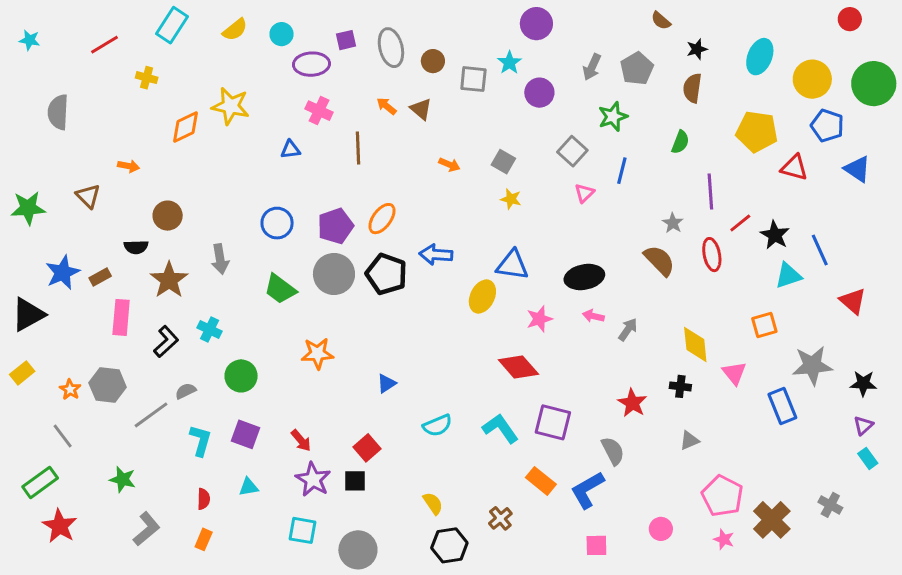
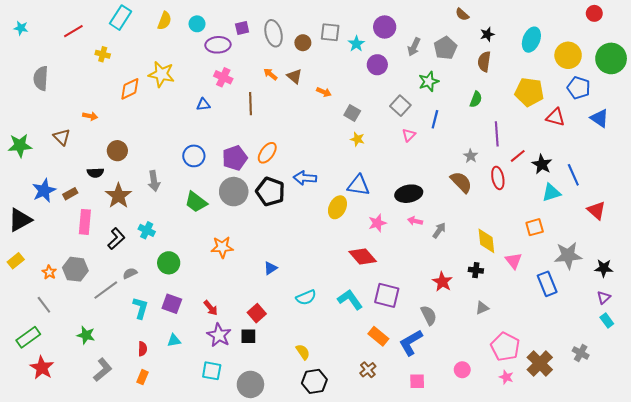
purple circle: (536, 24) -> (385, 27), moved
yellow semicircle: (235, 30) -> (165, 21), turned -30
gray square: (473, 79) -> (330, 32), moved
orange arrow: (449, 165) -> (324, 92), moved
brown cross: (500, 518) -> (368, 370), moved

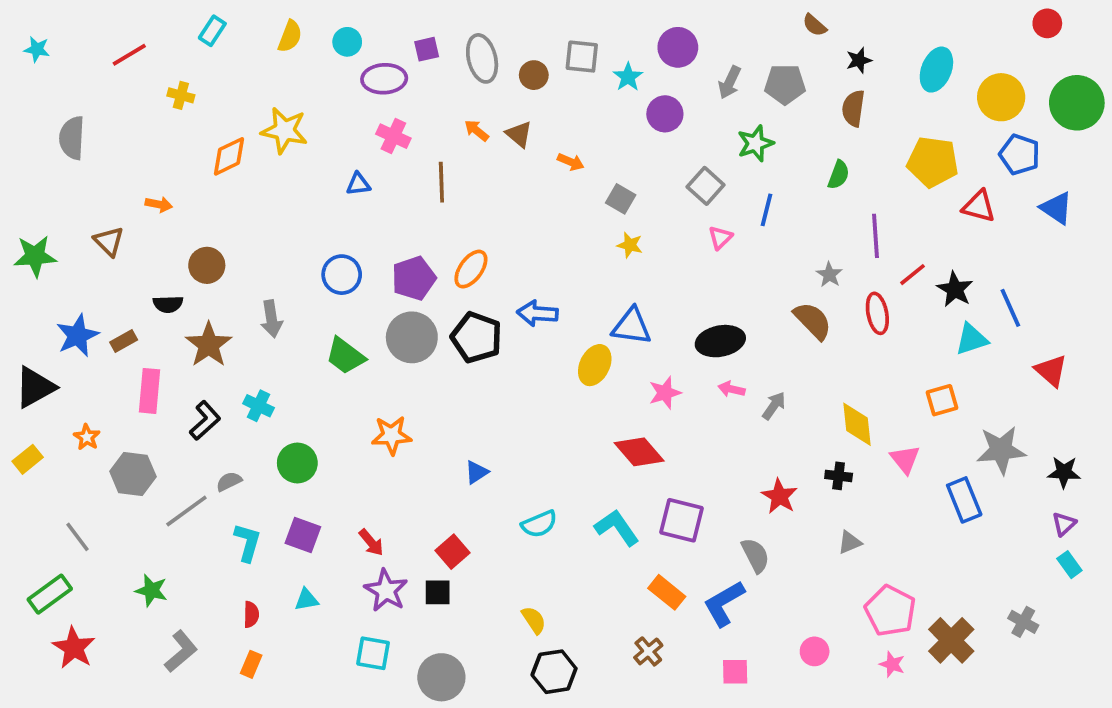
cyan rectangle: (120, 18) -> (212, 31), size x0.7
gray pentagon: (445, 48) -> (785, 84), turned 30
orange star: (49, 272) -> (87, 437), moved

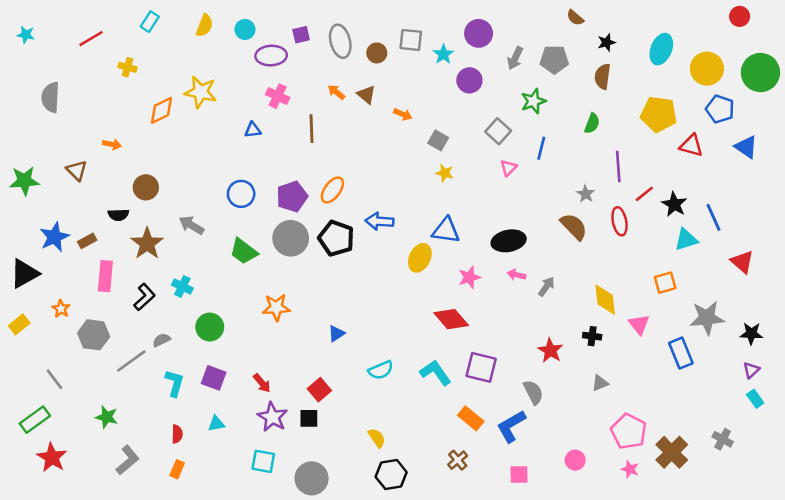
gray arrow: (271, 319) -> (191, 225), turned 130

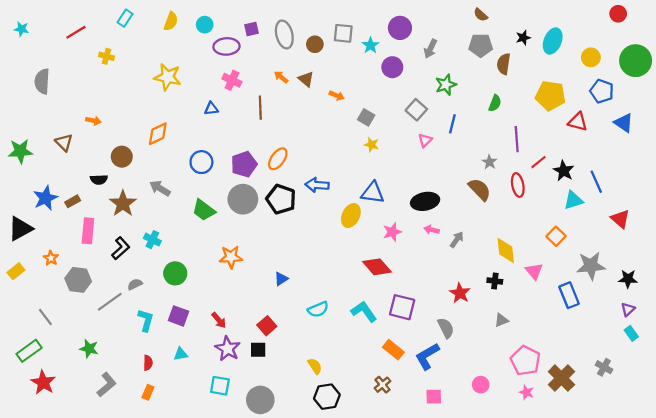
black star: (606, 43) -> (523, 38), moved
gray pentagon: (554, 59) -> (481, 45), moved
yellow circle: (707, 69) -> (591, 57), size x0.7
orange diamond: (161, 110) -> (158, 134), moved
orange square: (665, 283) -> (556, 236), turned -30

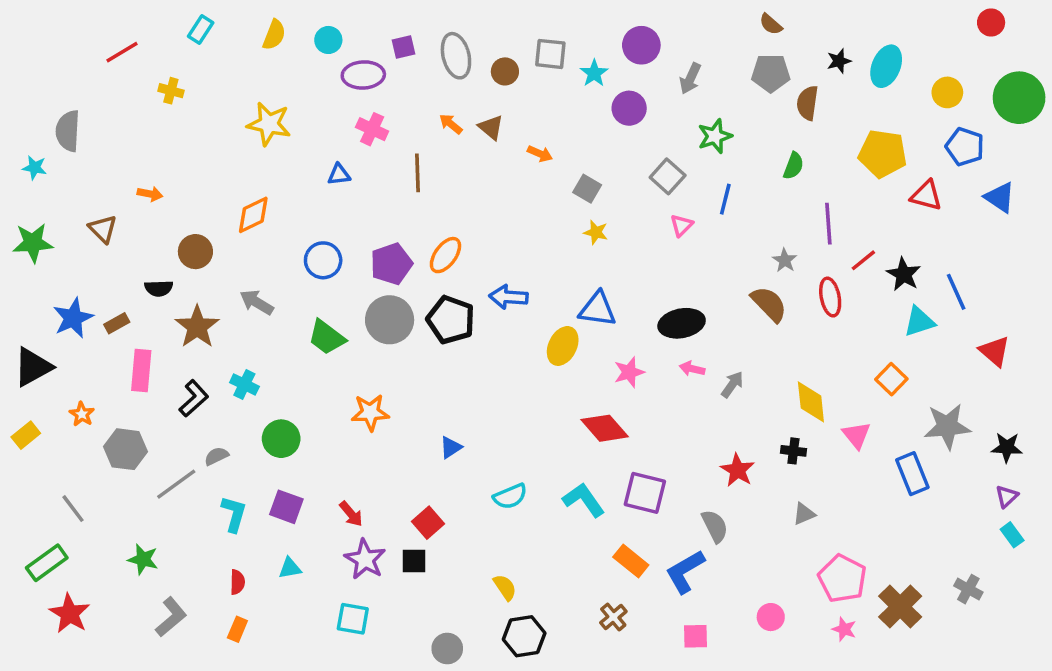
cyan star: (21, 29) -> (35, 168), moved
gray circle: (260, 400) -> (447, 648), moved, size x0.7

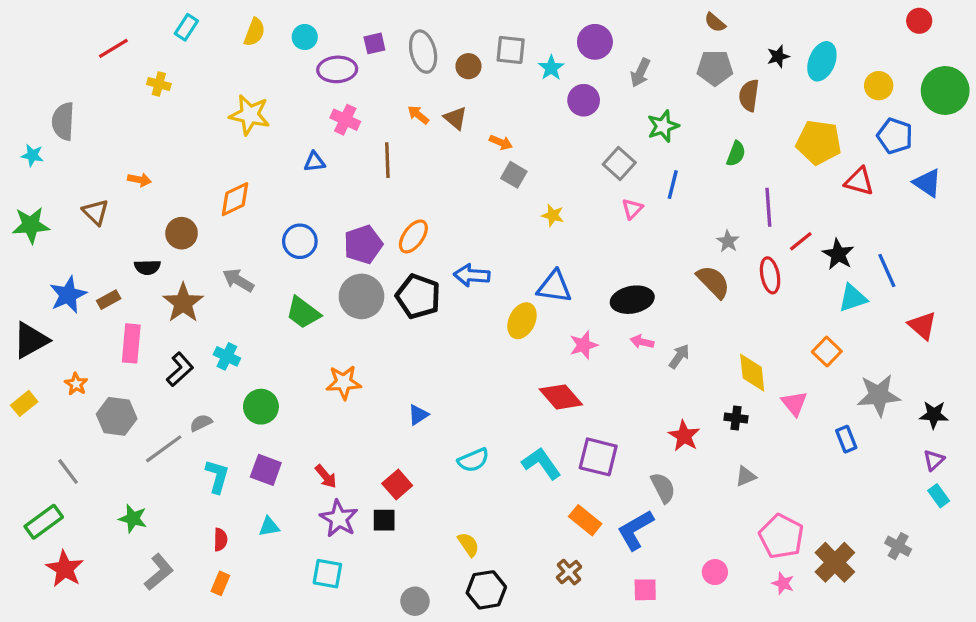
gray square: (587, 189) -> (514, 175), moved
blue rectangle: (912, 474) -> (846, 439), size x0.7

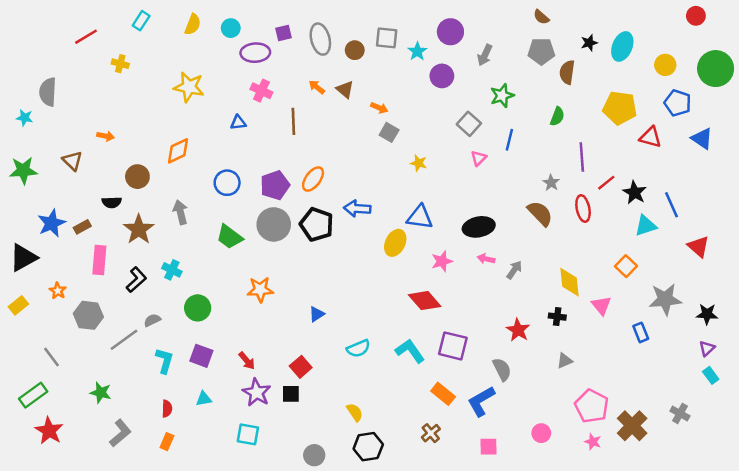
gray arrow: (238, 280) -> (180, 212), turned 45

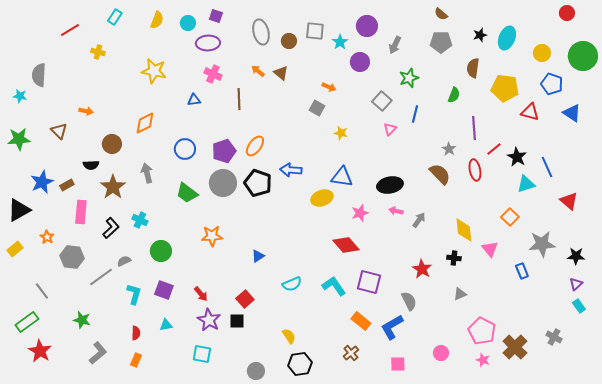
purple square: (284, 33) -> (216, 16), moved, turned 32
brown semicircle: (567, 72) -> (473, 68), moved
orange arrow: (379, 108) -> (329, 87), moved
yellow ellipse: (395, 243) -> (322, 198), turned 45

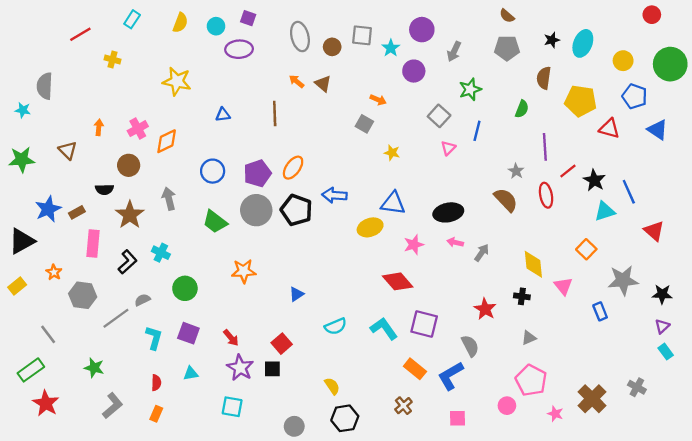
pink cross: (213, 74) -> (138, 129), moved, turned 36
orange arrow: (86, 111) -> (99, 127), turned -96
pink pentagon: (482, 331) -> (531, 380), moved

